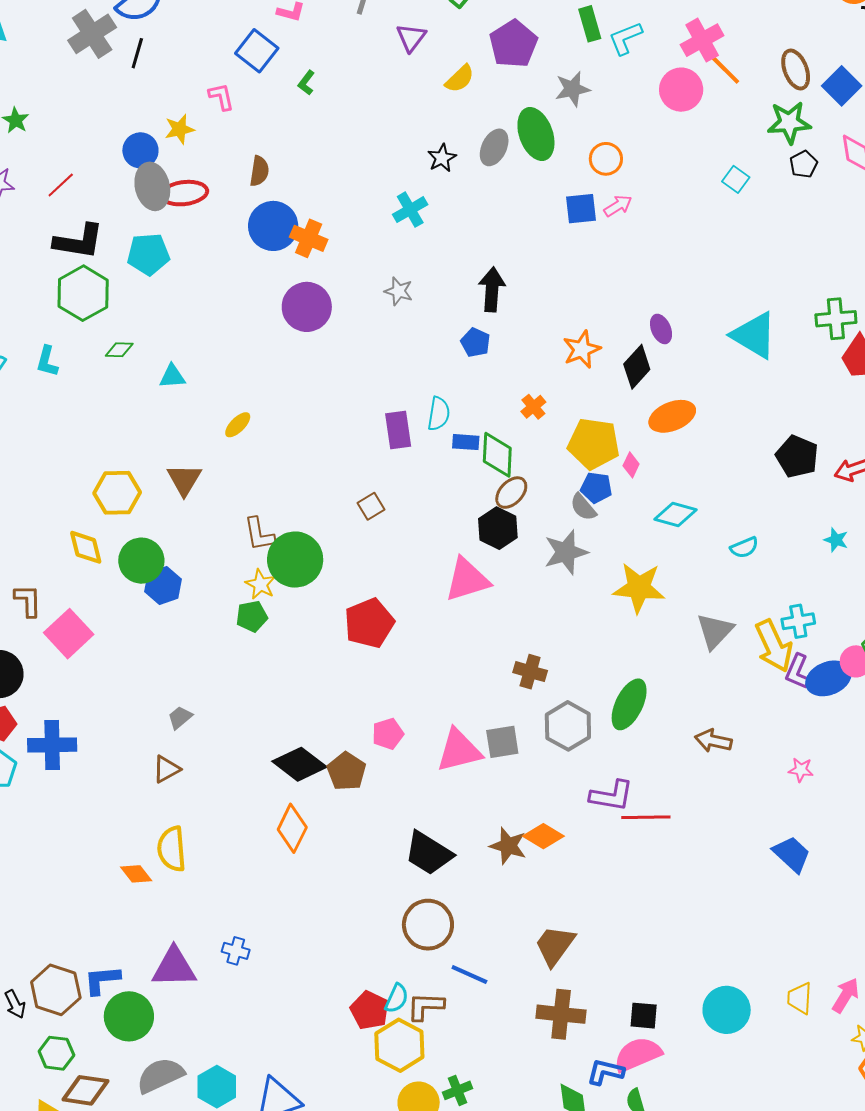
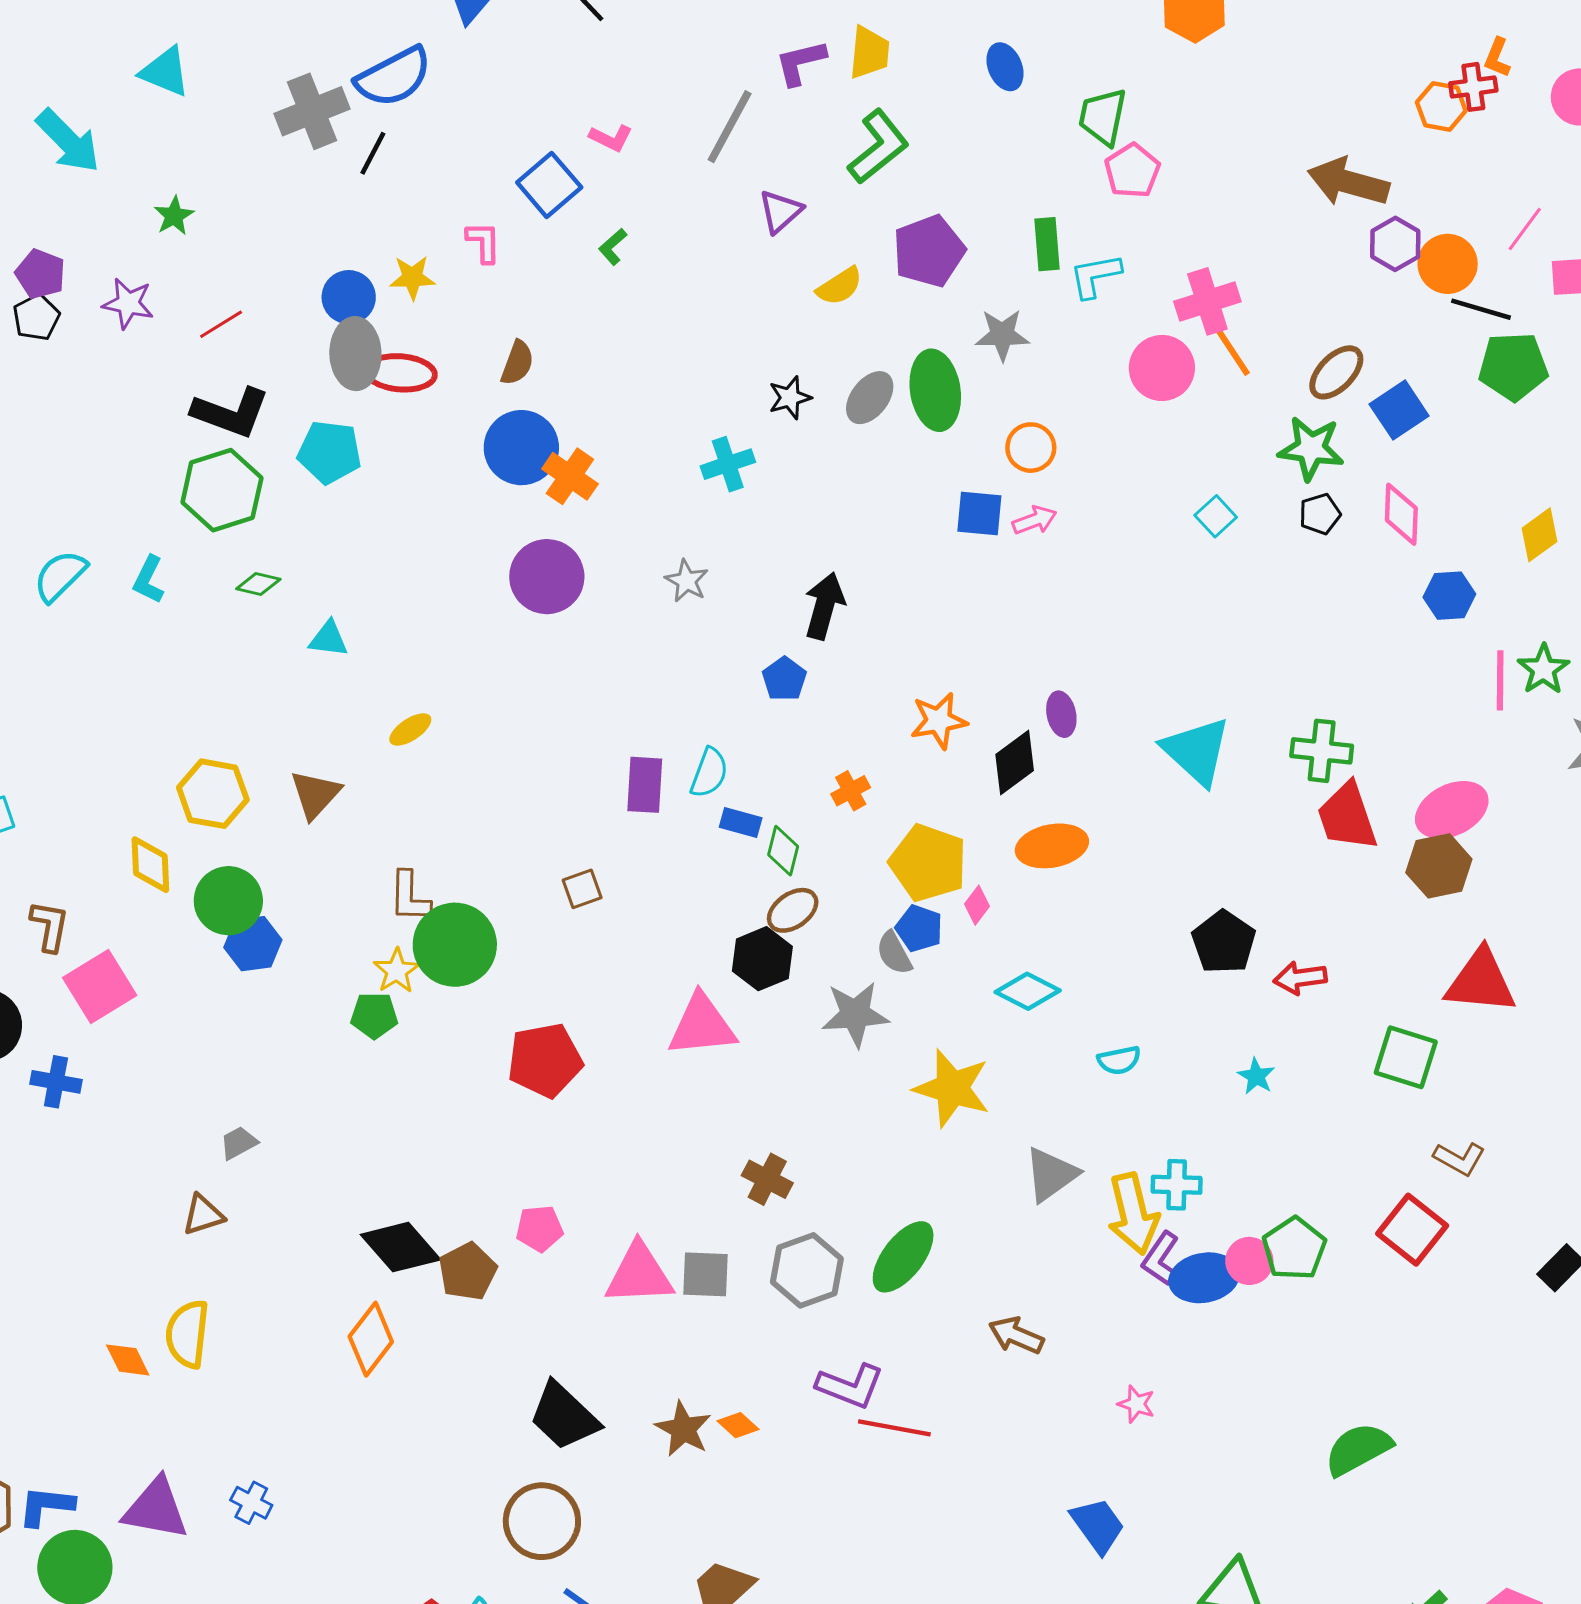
brown ellipse: (796, 70) -> (1336, 372), turned 54
green diamond: (497, 455) -> (783, 851), size x0.7
blue cross: (52, 745) -> (56, 1082), moved, size x0.7
orange diamond: (543, 836) -> (738, 1425), size x0.7

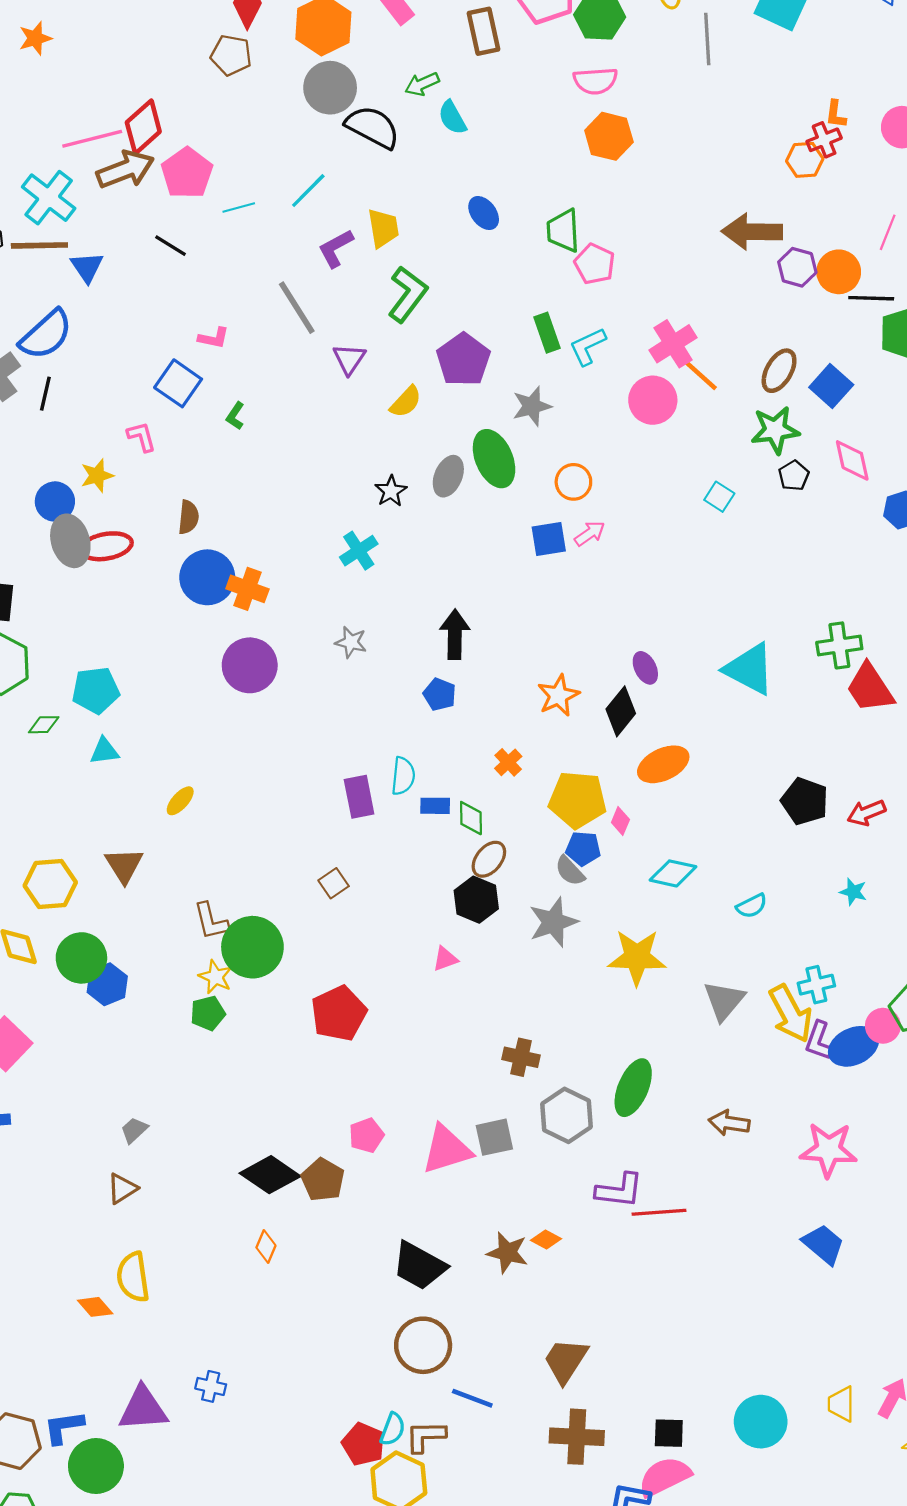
gray line: (730, 127) -> (297, 308), turned -46
cyan pentagon: (330, 452) -> (96, 690), moved
pink triangle: (702, 1025) -> (445, 959), size x0.5
orange diamond: (371, 1339) -> (266, 1247), size x0.6
pink star: (1136, 1404) -> (828, 1150), size x2.0

